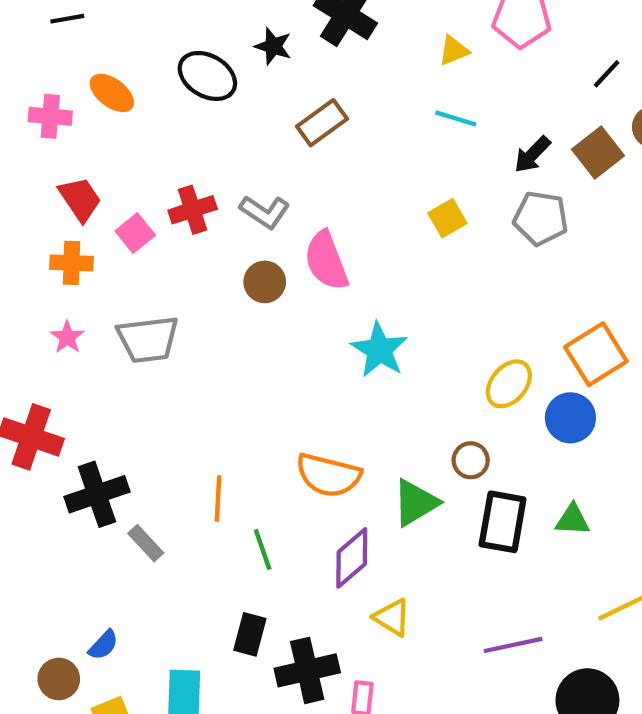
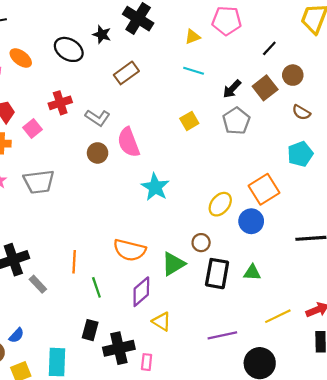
red cross: (193, 210) -> (60, 103), moved
gray pentagon: (541, 218) -> (236, 121), turned 30

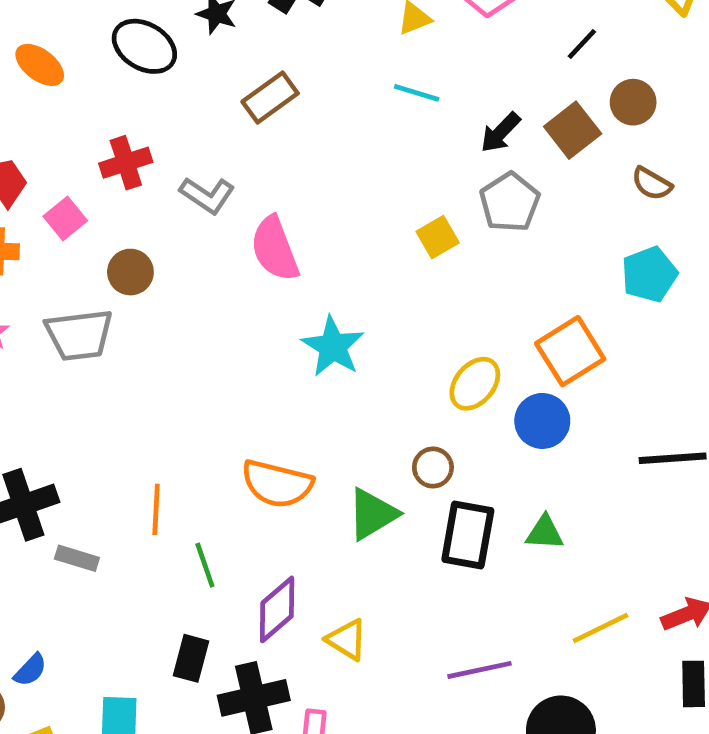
yellow square: (189, 121) -> (438, 237), moved
brown circle: (98, 153) -> (130, 272), moved
gray rectangle: (38, 284) -> (77, 558), turned -30
purple diamond: (141, 292) -> (277, 609), moved

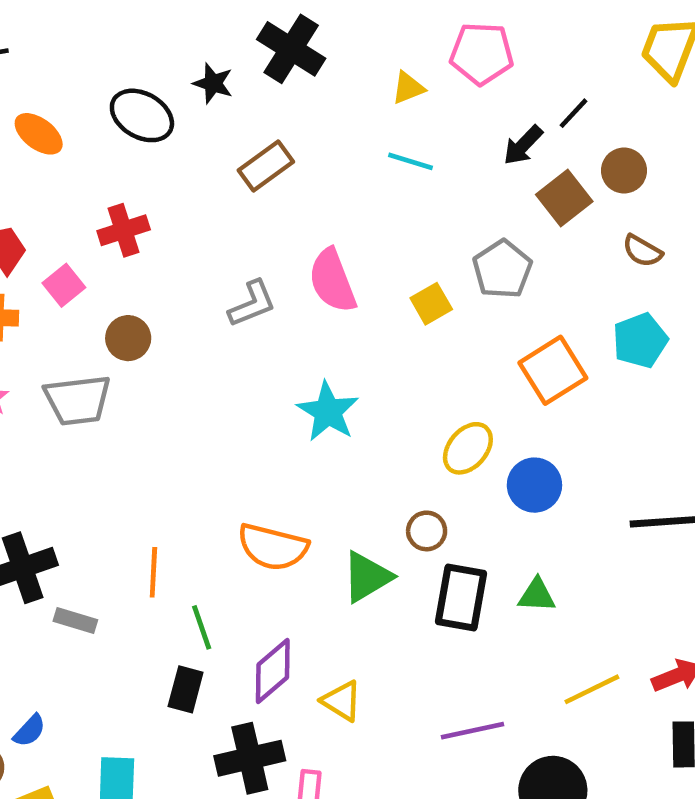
black arrow: (500, 132) -> (523, 145), moved
gray L-shape: (207, 195) -> (252, 304), moved, turned -56
pink semicircle: (275, 249) -> (332, 281), moved
orange square: (570, 351) -> (553, 370), moved
black rectangle: (191, 658) -> (186, 689), moved

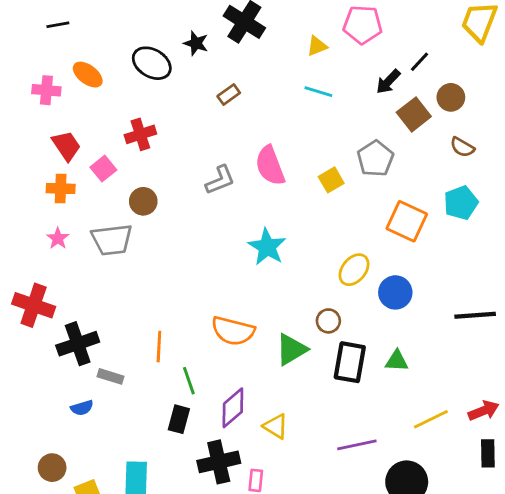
brown rectangle: (266, 166) -> (229, 94), size x0.7
orange square: (553, 370) -> (407, 221), turned -33
blue semicircle: (29, 731) -> (82, 408), moved, turned 30

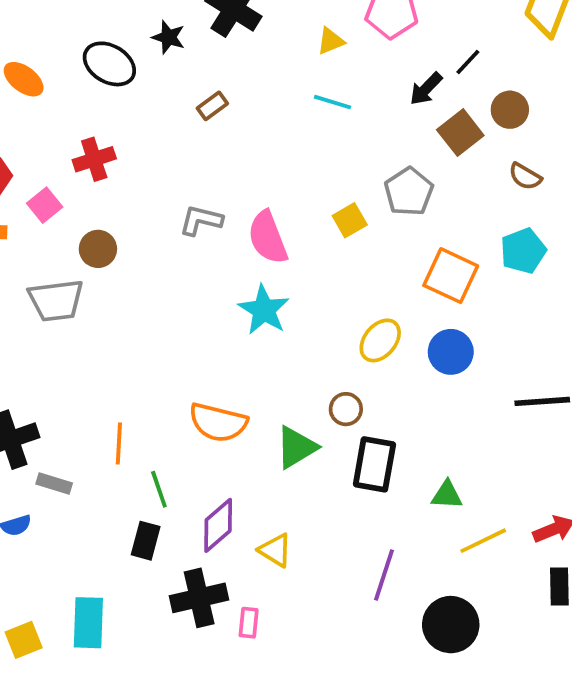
pink semicircle: (270, 166) -> (268, 237), moved
gray L-shape: (220, 180) -> (201, 220), turned -144
blue circle: (395, 292) -> (451, 352), moved
green triangle: (397, 361) -> (447, 495), moved
purple line: (357, 445) -> (384, 575), turned -60

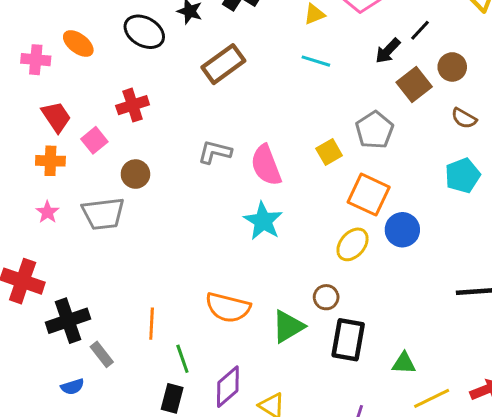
brown rectangle: (212, 106) -> (223, 64), size x1.8
orange square: (451, 276) -> (369, 195), moved
blue circle: (451, 352) -> (402, 230), moved
gray rectangle: (54, 483) -> (102, 354), turned 35

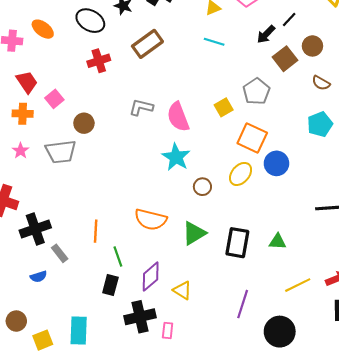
red cross: (133, 105) -> (99, 61), moved
brown circle: (326, 297) -> (202, 187), moved
green triangle: (404, 363) -> (278, 242), moved

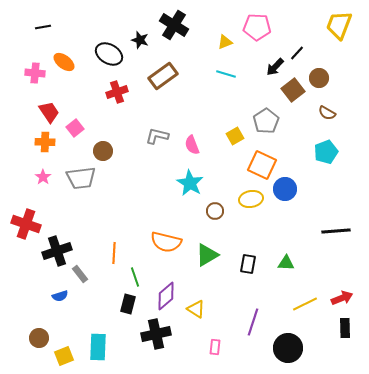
pink semicircle: (178, 117) -> (192, 145), size x0.7
yellow ellipse: (241, 174) -> (251, 199), turned 40
black rectangle: (237, 243) -> (248, 264), size x0.7
pink rectangle: (168, 331) -> (215, 347), moved

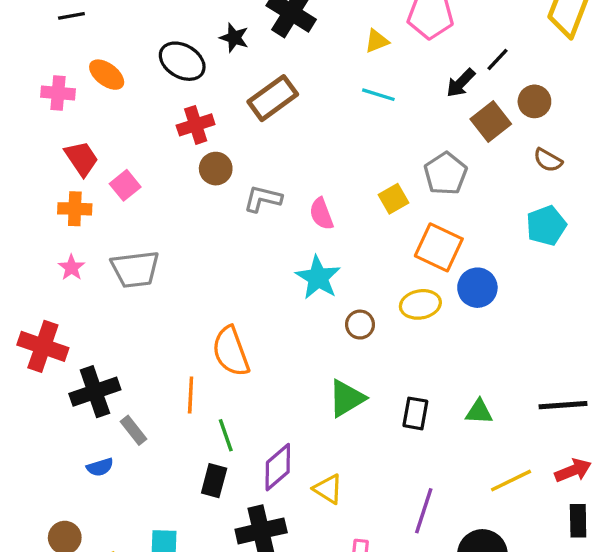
brown circle: (103, 151) -> (216, 169), moved
black line: (336, 231) -> (563, 405), moved
orange semicircle: (166, 242) -> (231, 351), moved, turned 56

